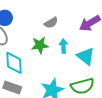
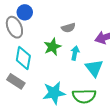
green star: (40, 45) -> (52, 47), turned -30

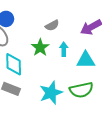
cyan triangle: (94, 68) -> (86, 60), turned -42

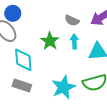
gray semicircle: (52, 25) -> (72, 20), moved, turned 56

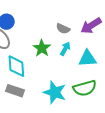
cyan arrow: (74, 41) -> (65, 49), turned 32
cyan star: (63, 87) -> (55, 92), turned -30

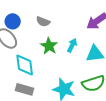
gray semicircle: (63, 29) -> (43, 22), moved

